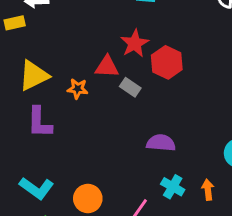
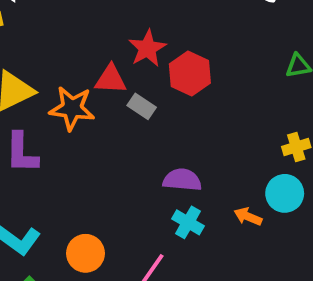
orange star: (78, 89) -> (72, 108), size x1.6
cyan cross: (173, 187) -> (188, 222), moved
orange arrow: (208, 190) -> (248, 217), moved, turned -60

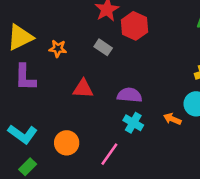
red triangle: (111, 79) -> (83, 89), moved
orange star: (72, 108) -> (58, 49), size x0.6

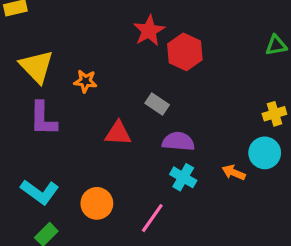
yellow triangle: (20, 37) -> (37, 67), turned -48
gray rectangle: (103, 47) -> (157, 104), moved

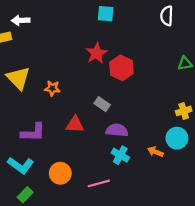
purple L-shape: (43, 119) -> (33, 132), moved, turned -90
pink line: (152, 218) -> (99, 183), turned 40

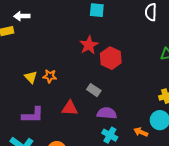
yellow triangle: (18, 78) -> (31, 77), moved, size x0.6

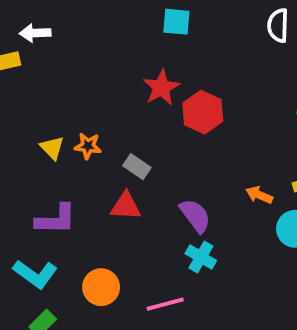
gray rectangle: (94, 90) -> (137, 167), moved
purple semicircle: (107, 113) -> (195, 216), turned 48
orange arrow: (141, 132) -> (259, 195), moved

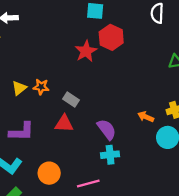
red hexagon: (203, 112) -> (111, 37), moved
yellow triangle: (52, 148) -> (19, 88), turned 35
cyan cross: (201, 257) -> (110, 155), turned -36

